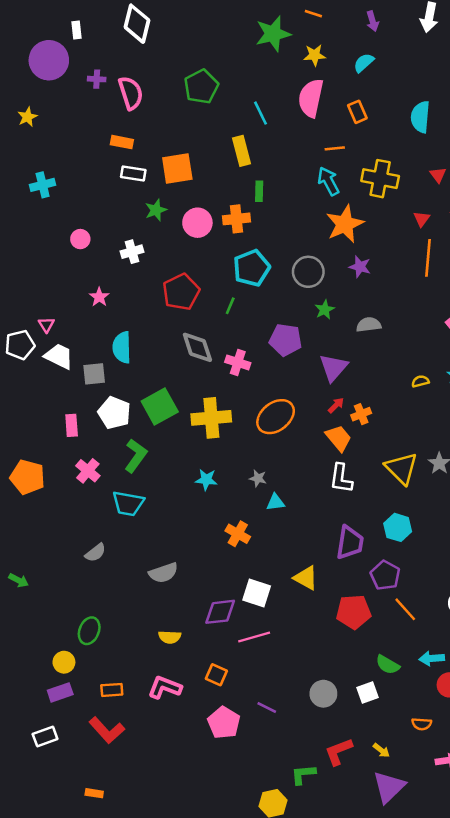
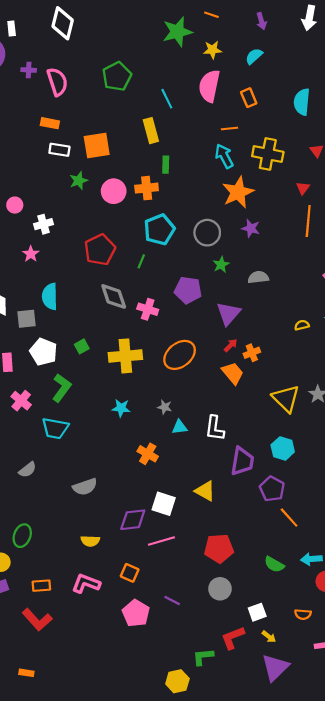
white cross: (132, 252) -> (43, 224), moved
green square: (160, 407) -> (82, 346), size x0.5
white L-shape: (341, 478) -> (215, 428), moved
red pentagon: (354, 612) -> (219, 548), moved
white square: (367, 692) -> (257, 612), moved

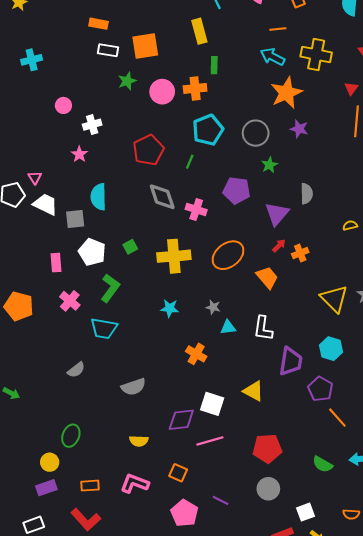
cyan arrow: (224, 156) -> (273, 57), turned -35
gray semicircle: (258, 277) -> (307, 194), moved, turned 96
orange trapezoid: (233, 373) -> (267, 277), moved

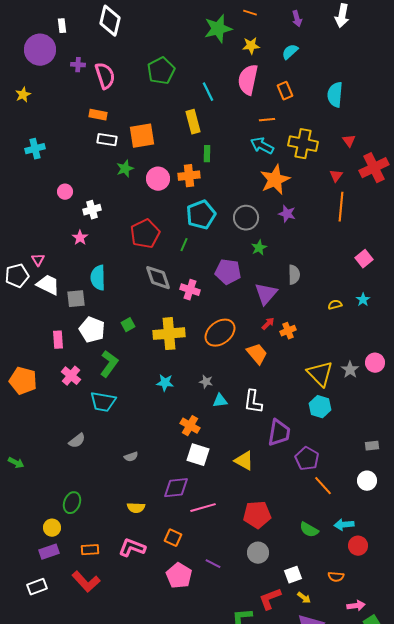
cyan hexagon: (331, 349) -> (320, 407), moved
gray semicircle: (134, 387) -> (131, 457), size x0.6
white square: (212, 404) -> (198, 455), moved

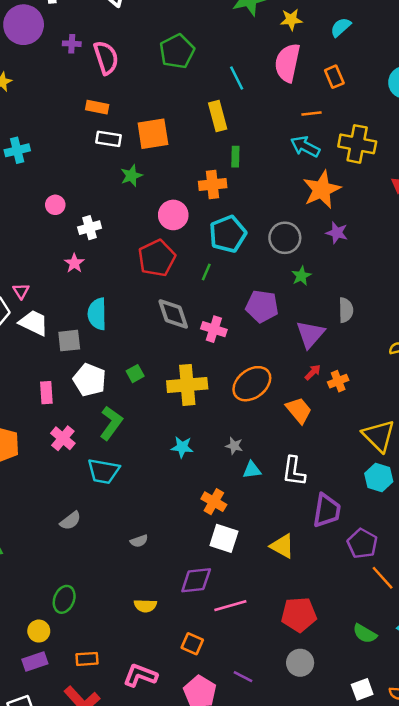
pink circle: (158, 179) -> (173, 215), moved
pink L-shape: (132, 548) -> (140, 675), moved
white square: (293, 575) -> (362, 689), moved

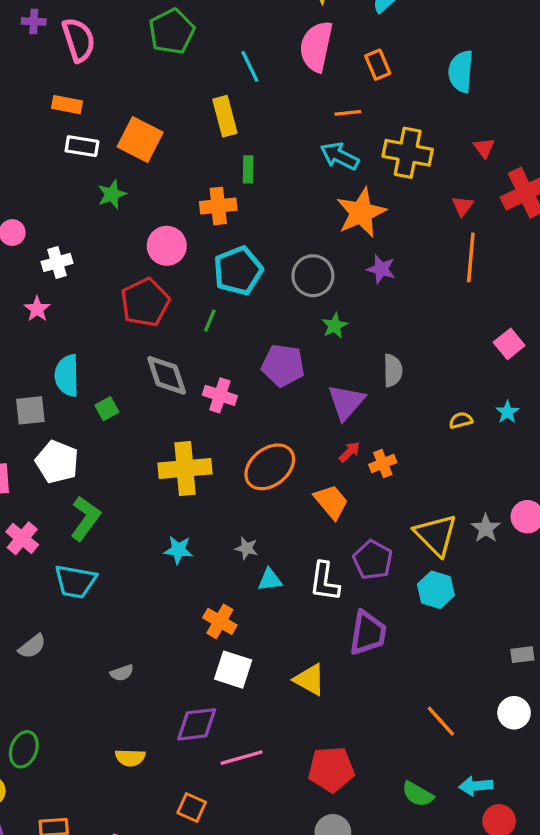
orange square: (153, 134) -> (140, 139), turned 36
green square: (135, 374) -> (107, 409), moved
purple pentagon: (362, 544) -> (373, 560), moved

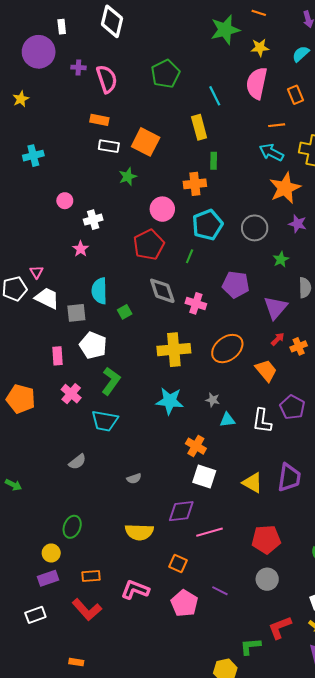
green star: (335, 326) -> (281, 259), moved
cyan star: (178, 550) -> (170, 401), size x1.5
purple trapezoid: (368, 633) -> (289, 477), moved
yellow semicircle: (130, 758) -> (139, 532), size x1.5

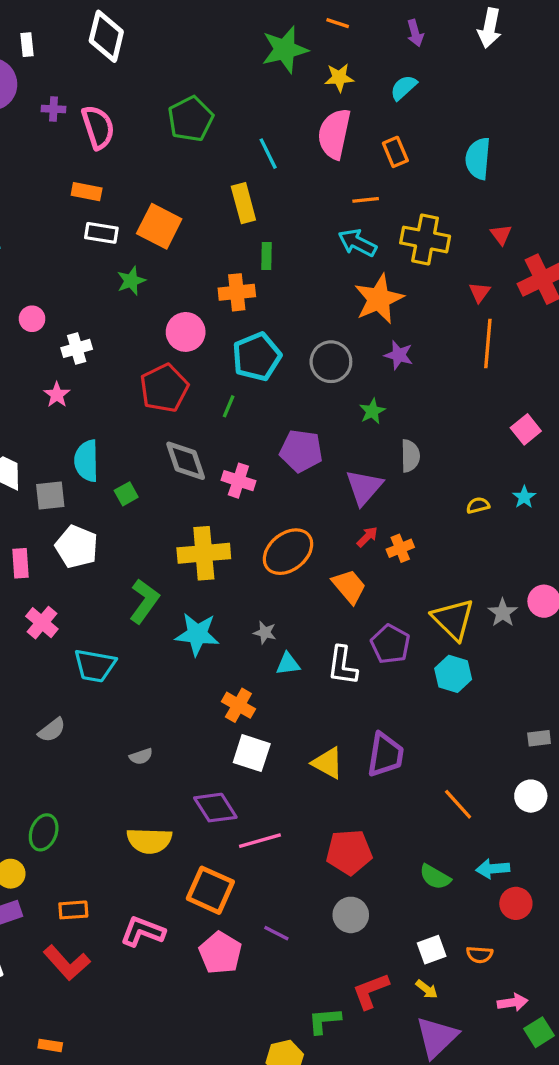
green L-shape: (111, 381) -> (144, 601), moved
purple diamond: (181, 511) -> (215, 808), turned 64
orange square: (178, 563) -> (210, 890), size x1.6

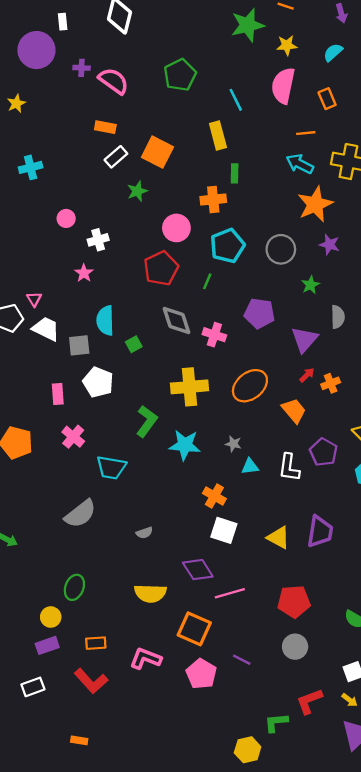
pink semicircle: (98, 127) -> (114, 81), turned -36
white rectangle: (101, 233) -> (116, 157), turned -50
gray semicircle: (52, 730) -> (80, 514), size x1.6

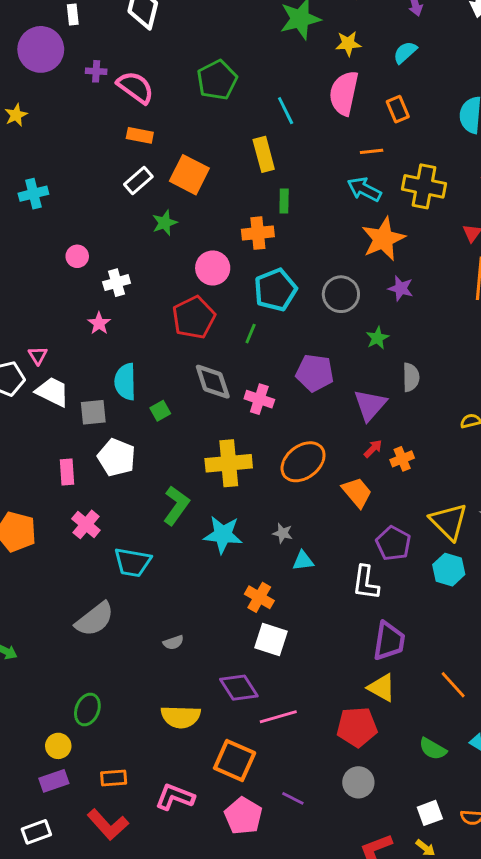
orange rectangle: (105, 127) -> (140, 135), moved
white L-shape: (289, 468) -> (366, 583), moved
yellow triangle: (278, 538) -> (382, 688), moved

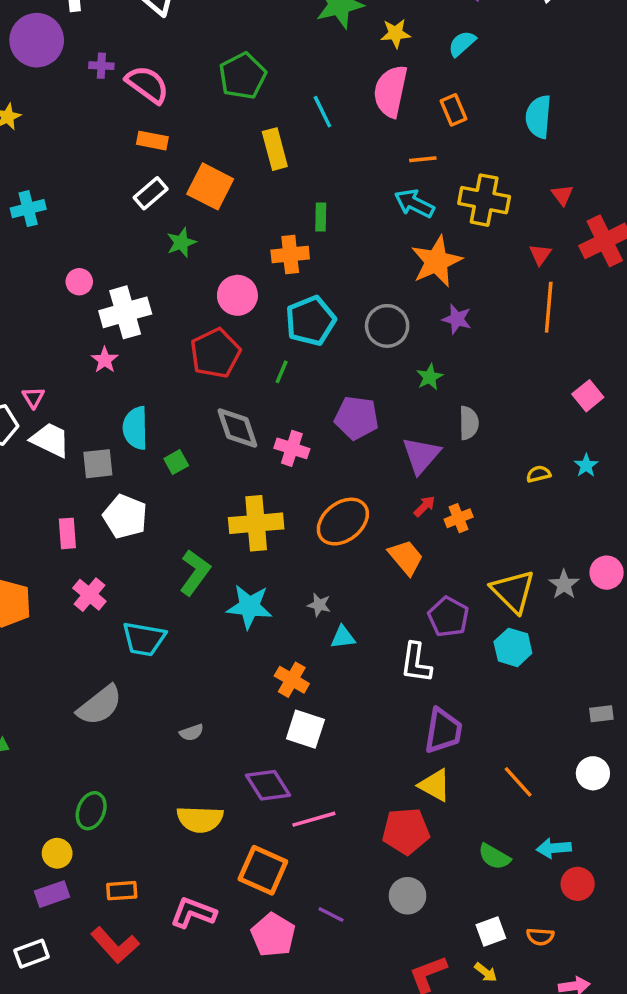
yellow rectangle: (264, 154) -> (275, 149), moved
white cross: (117, 283) -> (125, 312), size x1.6

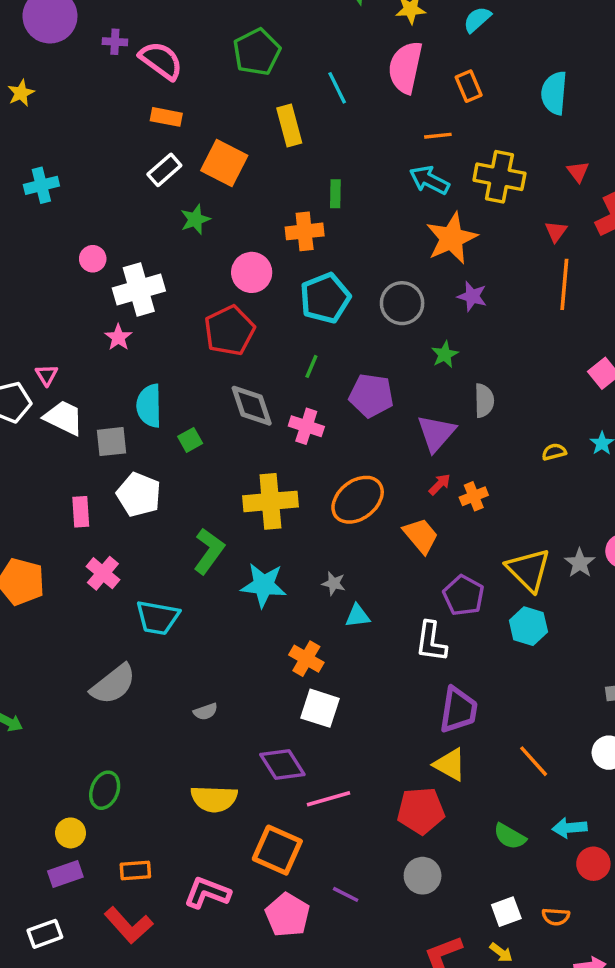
green line: (282, 372) -> (311, 366), moved

